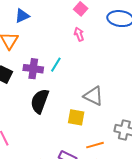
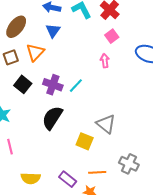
blue triangle: (22, 16) -> (53, 31), turned -42

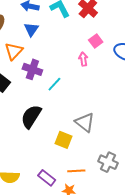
pink square: (112, 36) -> (96, 41), moved
purple cross: (53, 85) -> (32, 69), moved

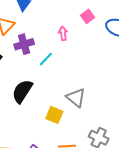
pink arrow: (83, 59) -> (63, 33), moved
purple cross: (32, 69) -> (24, 44), turned -36

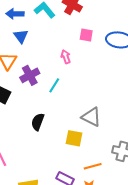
pink square: (88, 16) -> (86, 35), turned -32
black semicircle: (22, 91) -> (38, 122), size x0.7

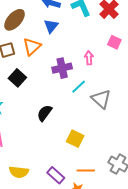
purple cross: (30, 75) -> (62, 68), moved
cyan line: (54, 85) -> (79, 87), moved
gray triangle: (91, 117) -> (101, 99), moved

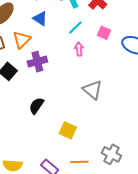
blue triangle: (51, 26) -> (40, 19), turned -35
purple cross: (62, 68) -> (37, 62), moved
cyan line: (79, 87) -> (75, 28), moved

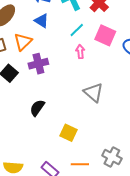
pink square: (104, 33) -> (105, 35), size x1.5

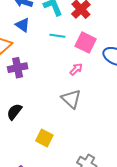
cyan line: (77, 30) -> (57, 36), turned 49
pink arrow: (80, 52) -> (76, 69), moved, turned 48

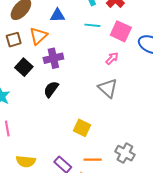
blue triangle: (23, 25) -> (57, 15), turned -35
black semicircle: (14, 112) -> (51, 89), moved

